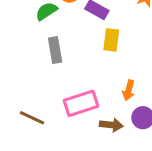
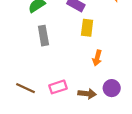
orange arrow: (129, 90) -> (97, 58), moved
pink rectangle: (81, 103) -> (58, 87), moved, size x0.7

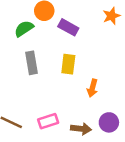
yellow rectangle: (87, 28) -> (68, 64), moved

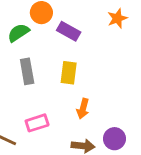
orange arrow: (92, 88) -> (83, 109), moved
pink rectangle: (48, 121) -> (37, 123), moved

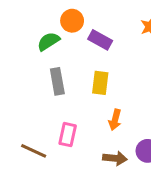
pink rectangle: (37, 123) -> (68, 135), turned -60

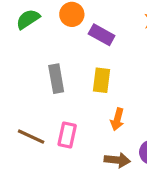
green semicircle: (48, 41) -> (28, 19), moved
brown line: (34, 151) -> (31, 137), moved

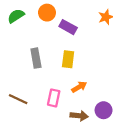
orange arrow: (117, 119) -> (79, 87), turned -136
pink rectangle: (67, 135) -> (54, 98), moved

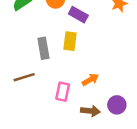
yellow rectangle: (68, 59) -> (70, 41), moved
brown line: (18, 99) -> (24, 77), moved, turned -42

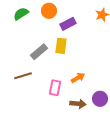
purple rectangle: (78, 15) -> (68, 24), turned -56
gray rectangle: (43, 48) -> (39, 52), turned 60

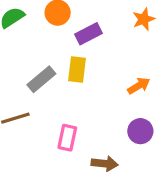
orange arrow: (78, 78) -> (139, 86), moved
purple circle: (100, 99) -> (140, 131), moved

